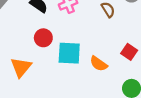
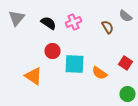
orange triangle: (21, 67) -> (34, 76), turned -36

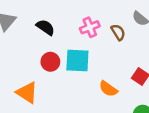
pink cross: (74, 22) -> (90, 27), moved
cyan square: (74, 64) -> (77, 61), moved

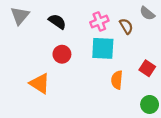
cyan square: (77, 61) -> (103, 48), moved
orange semicircle: (108, 89) -> (117, 80), turned 60

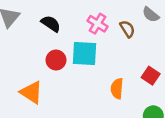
pink cross: (99, 21) -> (97, 24), turned -36
cyan square: (103, 48) -> (85, 54), moved

